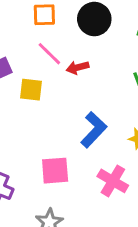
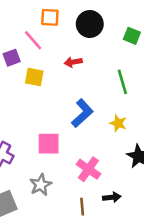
pink line: (49, 54) -> (33, 40), moved
pink cross: (113, 181) -> (88, 169), moved

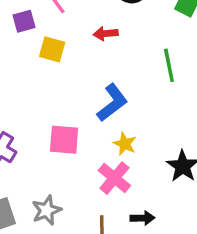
yellow star: (118, 123) -> (125, 144), moved
gray star: (41, 185) -> (47, 210), moved

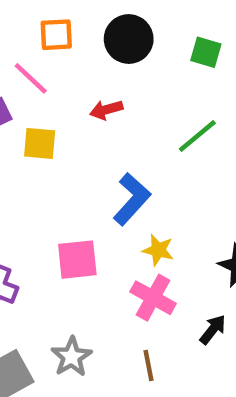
green line: (169, 65) -> (197, 136), turned 72
black arrow: (142, 218) -> (213, 330), moved, turned -40

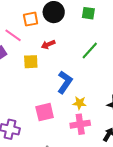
orange square: (56, 35) -> (31, 19), moved
yellow square: (40, 143) -> (31, 62), moved
pink cross: (153, 298) -> (80, 124), turned -30

